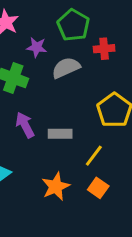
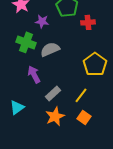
gray semicircle: (66, 68) -> (50, 49), moved
gray rectangle: (60, 134) -> (53, 93), moved, turned -42

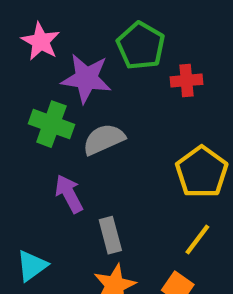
purple star: (42, 21) -> (86, 78), size x1.6
gray rectangle: (53, 93) -> (110, 235), turned -63
yellow line: (81, 95) -> (197, 239), moved

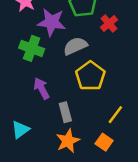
red cross: (186, 81) -> (109, 23), turned -35
gray semicircle: (104, 139) -> (75, 46), moved
yellow pentagon: (202, 172) -> (90, 76), moved

